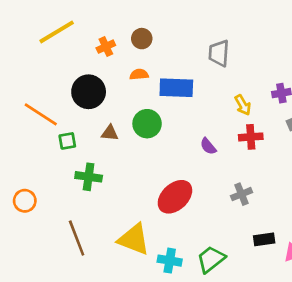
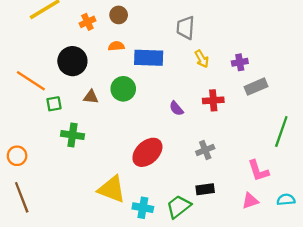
yellow arrow: (243, 105) -> (202, 59), moved
brown line: (77, 238) -> (22, 197), moved
black rectangle: (264, 239) -> (205, 189), moved

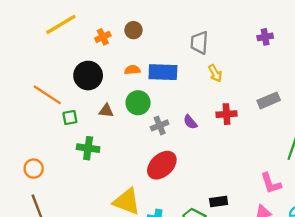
orange semicircle: (116, 46) -> (132, 70), moved
purple cross: (240, 62) -> (265, 37), moved
gray cross: (205, 150) -> (160, 125), moved

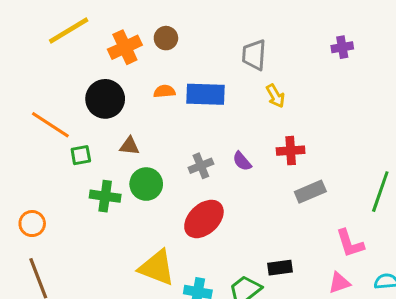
orange cross: (103, 37) -> (125, 47), size x1.5
gray rectangle: (269, 100) -> (310, 192), moved
green circle: (138, 103) -> (146, 184), moved

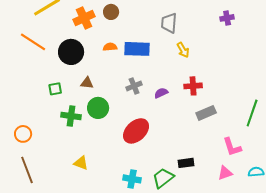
orange line: (50, 125) -> (33, 42), moved
purple semicircle: (242, 161) -> (161, 93), turned 104
gray cross: (201, 166) -> (134, 86), moved
yellow triangle: (157, 268) -> (81, 163), moved, size x0.6

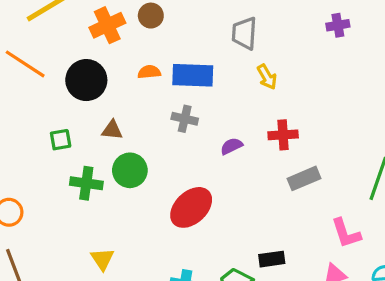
gray cross: (134, 86) -> (185, 119), moved, turned 35
yellow triangle: (81, 163) -> (102, 259), turned 35

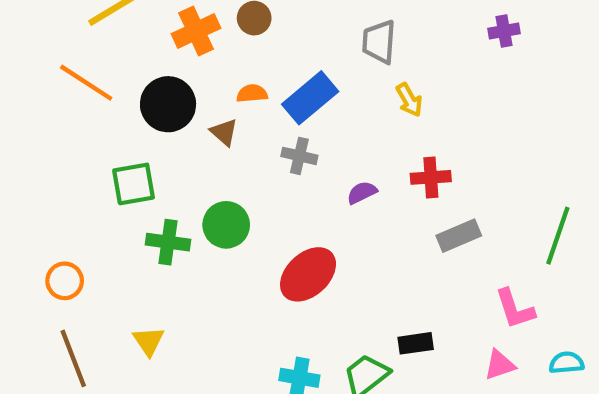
blue rectangle: (193, 75) -> (310, 98), turned -42
brown triangle: (112, 130) -> (224, 132), moved, turned 35
green square: (61, 140) -> (134, 184), size x1.5
yellow triangle: (102, 259) -> (149, 341), moved

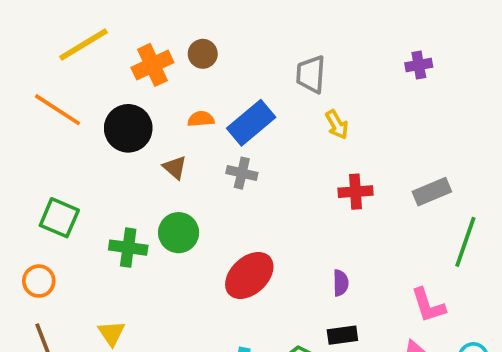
brown triangle: (224, 132) -> (175, 167), moved
green square: (134, 184) -> (59, 218), moved, turned 33
purple semicircle: (362, 193) -> (341, 283), moved, turned 115
gray rectangle: (459, 236) -> (432, 192), moved

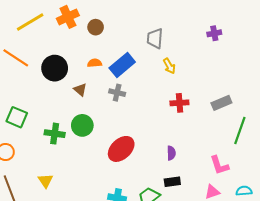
orange cross: (152, 65) -> (68, 17), moved

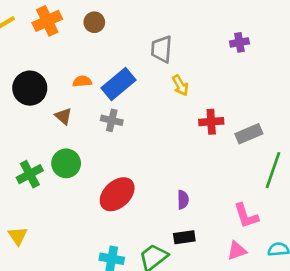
brown circle: (96, 27) -> (94, 22), moved
red cross: (179, 103) -> (211, 122), moved
green cross: (55, 134) -> (30, 174), turned -36

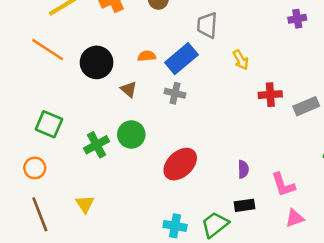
gray trapezoid: (161, 49) -> (207, 25), moved
pink L-shape: (246, 216) -> (283, 185), moved

